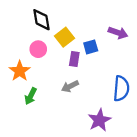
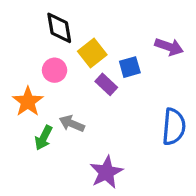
purple rectangle: (74, 59) -> (106, 84), turned -56
gray arrow: (70, 86) -> (72, 124), moved, turned 49
purple star: (99, 120) -> (106, 172), moved

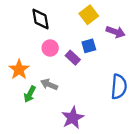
yellow square: (92, 53) -> (89, 15), moved
pink circle: (55, 70) -> (50, 48), moved

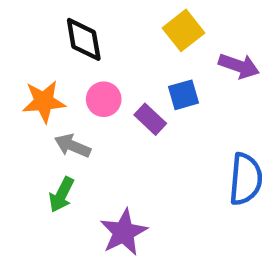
orange star: (19, 69) -> (44, 101), moved, turned 30
gray arrow: (49, 84) -> (73, 146), moved
purple star: (73, 118) -> (124, 232), moved

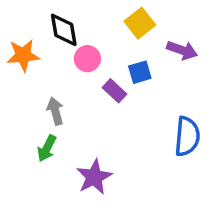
pink circle: (104, 99) -> (87, 59), moved
orange star: (44, 101) -> (23, 55), moved
gray arrow: (73, 146) -> (55, 111), turned 52

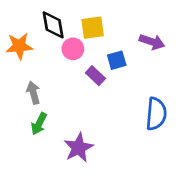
yellow square: (140, 23) -> (93, 28), moved, turned 30
gray arrow: (55, 111) -> (33, 93), moved

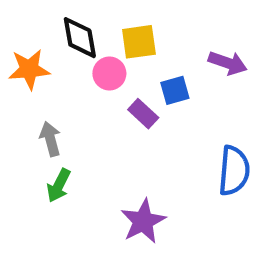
purple star: (79, 148) -> (143, 221), moved

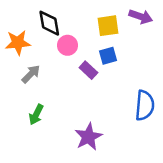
yellow square: (139, 42) -> (108, 26), moved
purple arrow: (228, 63) -> (141, 17), moved
gray arrow: (50, 139) -> (31, 74), moved, turned 60

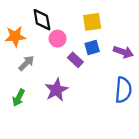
purple arrow: (141, 17) -> (123, 52), moved
green arrow: (36, 115) -> (19, 98), moved
purple star: (88, 137) -> (56, 90), moved

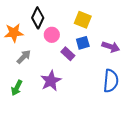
black diamond: (42, 20) -> (38, 18), turned 35
yellow square: (92, 22) -> (83, 20), turned 30

